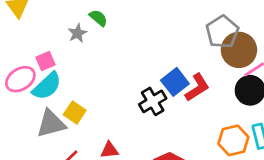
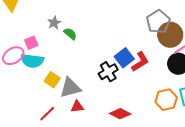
green semicircle: (98, 18) -> (70, 34), moved
cyan semicircle: (47, 86) -> (32, 61), turned 50
gray triangle: (51, 124) -> (70, 88), moved

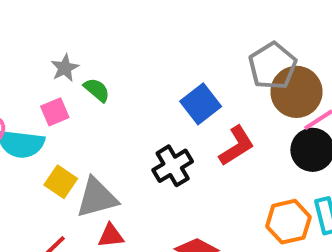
pink square: (31, 43) -> (55, 112), moved
blue square: (124, 58) -> (201, 104), moved

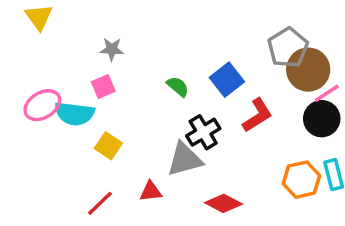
gray star: (65, 68) -> (112, 49), turned 30
green semicircle: (97, 90) -> (178, 86), moved
gray triangle: (97, 198) -> (185, 159), moved

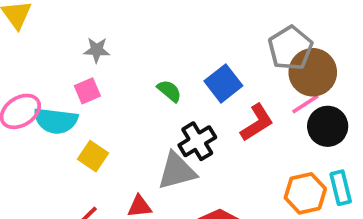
pink line: (327, 93) -> (305, 104), moved

